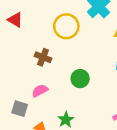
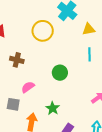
brown cross: (43, 57) -> (17, 60), moved

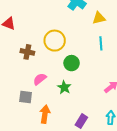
yellow circle: (43, 31) -> (55, 41), moved
green star: (53, 108) -> (64, 87), moved

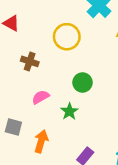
yellow circle: (55, 41) -> (67, 37), moved
gray square: (26, 97) -> (13, 127), moved

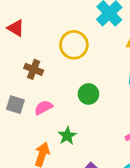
green star: (69, 111) -> (67, 136), moved
gray square: (13, 127) -> (15, 105), moved

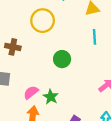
pink semicircle: (43, 107) -> (31, 92), moved

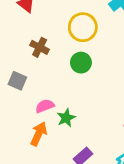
green circle: (62, 59) -> (81, 63), moved

